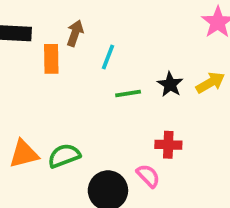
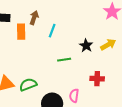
green line: (128, 94) -> (64, 60), moved
red cross: (168, 145) -> (97, 79), moved
pink semicircle: (148, 176) -> (74, 96), turned -128

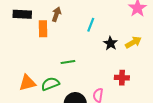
cyan line: (52, 31) -> (91, 25), moved
green line: (64, 60) -> (68, 62), moved

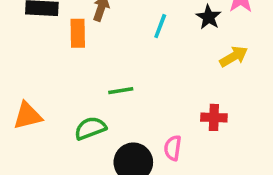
black star: (111, 43) -> (209, 17), moved
orange triangle: (27, 83) -> (28, 116), moved

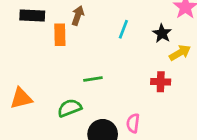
black star: (209, 17) -> (162, 33), moved
red cross: (214, 117) -> (161, 82), moved

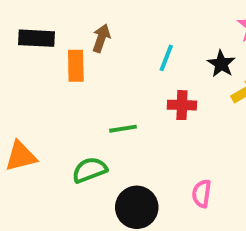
red cross: (161, 82) -> (182, 105), moved
pink semicircle: (133, 123) -> (202, 194), moved

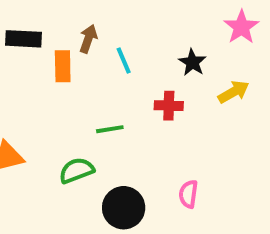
cyan line: (166, 58) -> (124, 60), moved, turned -44
black star: (221, 64) -> (192, 62), moved

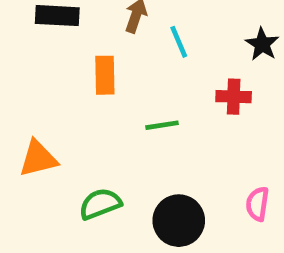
orange rectangle: (63, 66) -> (105, 75), moved
green semicircle: (76, 170) -> (100, 204), moved

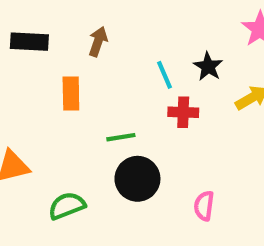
cyan line: (179, 42) -> (164, 75), moved
black circle: (179, 221) -> (137, 179), moved

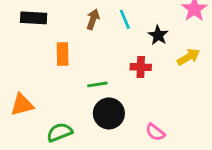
brown arrow: (98, 42) -> (93, 19), moved
cyan line: (164, 75) -> (125, 19), moved
pink semicircle: (204, 206) -> (155, 132), turned -60

